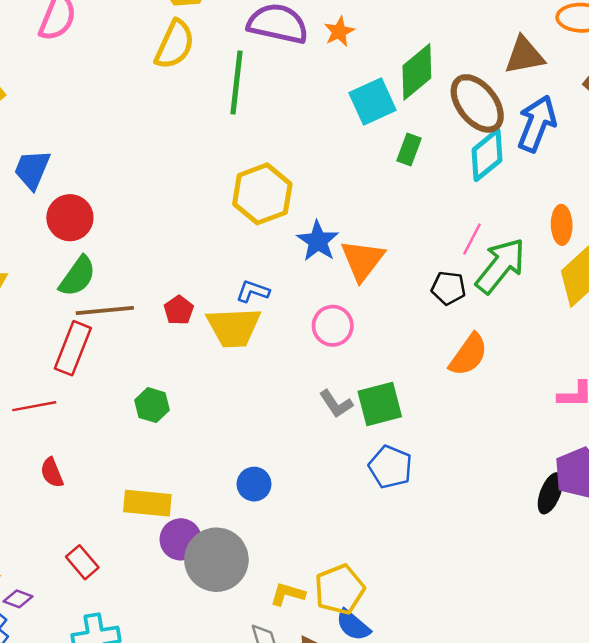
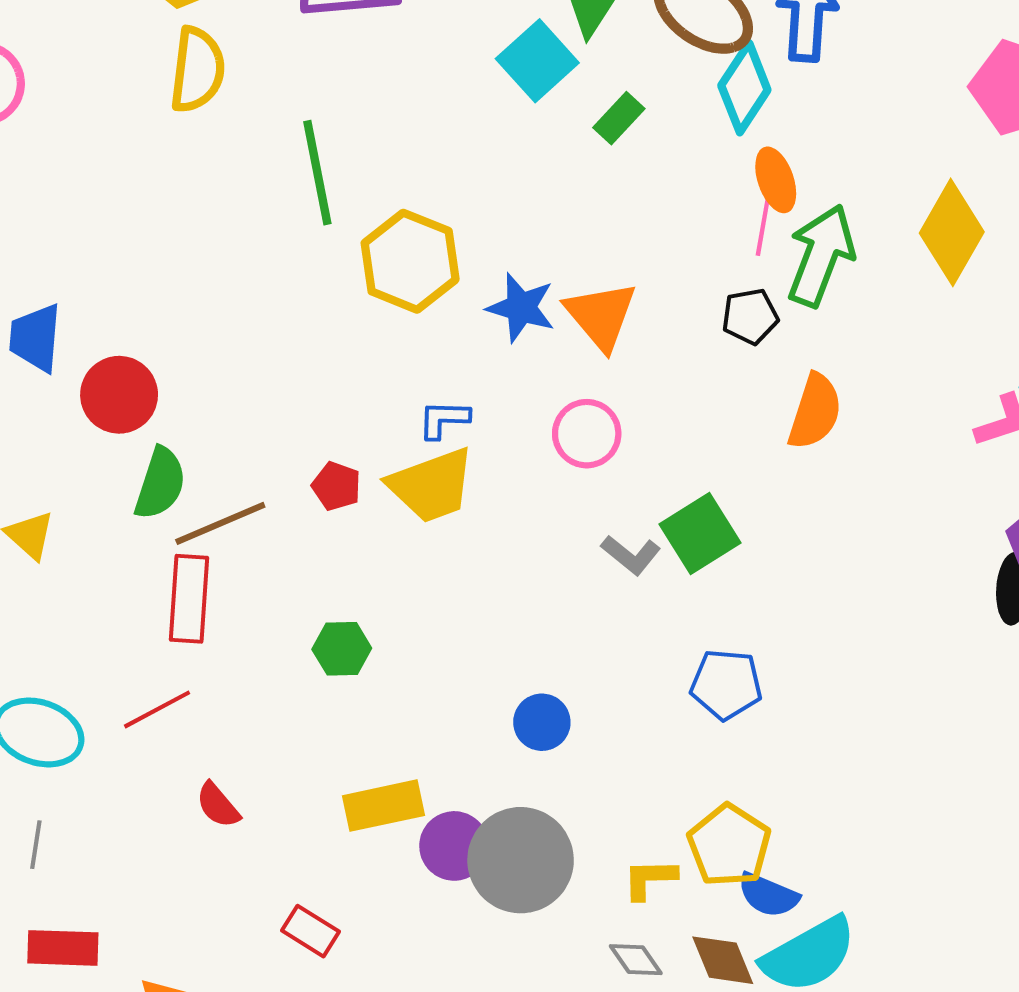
green line: (236, 82) -> (317, 173), moved
green rectangle: (409, 150) -> (619, 118), turned 40
orange ellipse: (562, 225) -> (776, 180), moved
blue pentagon: (390, 467) -> (726, 684), moved

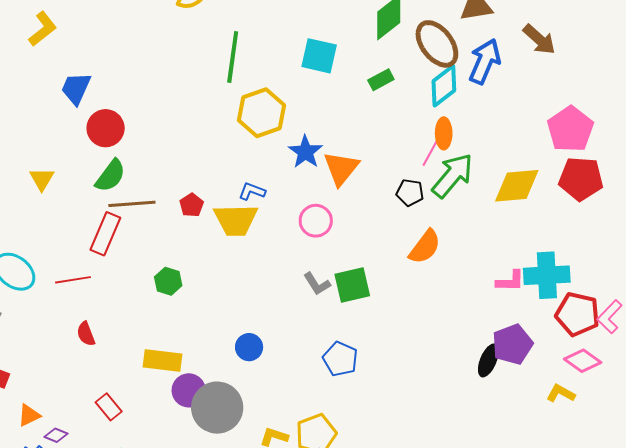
cyan square: (537, 61) -> (319, 56), moved, turned 36
yellow diamond: (952, 232) -> (517, 186), turned 36

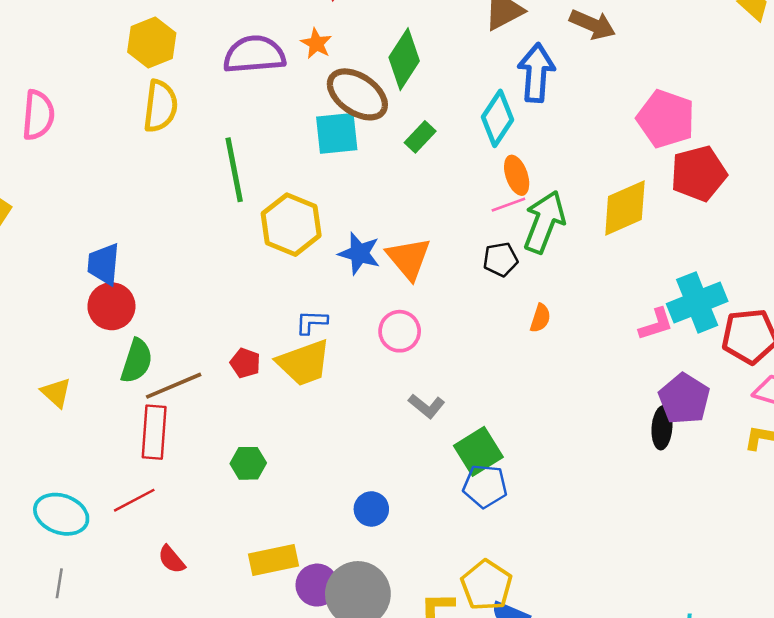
brown ellipse: (437, 44) -> (357, 94), moved
blue trapezoid: (76, 89) -> (104, 264), moved
pink line: (430, 153) -> (508, 205), turned 60
orange semicircle: (425, 247) -> (540, 318), size x0.6
green square: (352, 285) -> (478, 451), moved

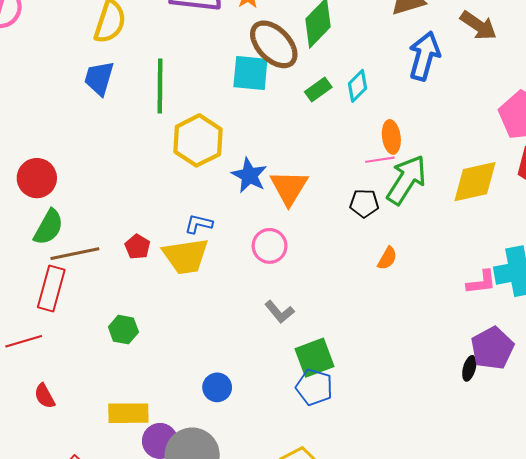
cyan diamond: (498, 118) -> (358, 86), moved, size x0.7
blue trapezoid: (104, 264) -> (99, 78), moved
black ellipse: (662, 428) -> (469, 368), size x0.7

